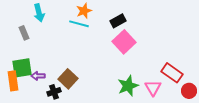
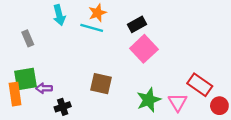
cyan arrow: (39, 13) -> (59, 15), moved
brown square: (68, 79) -> (101, 84), moved, turned -30

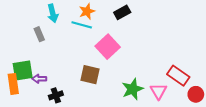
black rectangle: (137, 24) -> (122, 12), moved
gray rectangle: (28, 38) -> (39, 34), moved
pink square: (144, 49) -> (108, 47), moved

